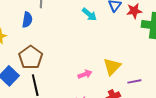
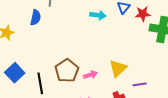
cyan arrow: (89, 14) -> (98, 15), turned -35
brown pentagon: (31, 57) -> (67, 71), moved

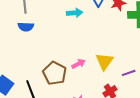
blue semicircle: (36, 17) -> (26, 27), moved, turned 91
pink arrow: (90, 75) -> (78, 64), moved

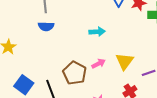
cyan arrow: (75, 13) -> (97, 32), moved

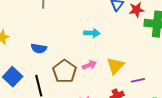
blue semicircle: (46, 26) -> (39, 48), moved

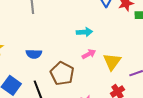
pink arrow: (89, 65) -> (89, 54), moved

